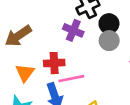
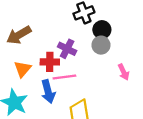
purple cross: (73, 30) -> (67, 49), moved

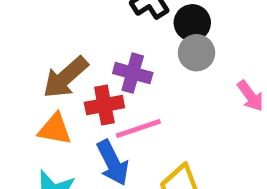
brown arrow: (19, 35) -> (65, 77), moved
orange triangle: (23, 69) -> (55, 129), turned -48

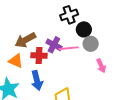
gray circle: (196, 53) -> (91, 44), moved
pink line: (138, 129) -> (69, 48), moved

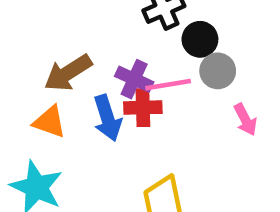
red cross: (39, 55) -> (143, 108), moved
blue arrow: (37, 80) -> (107, 118), moved

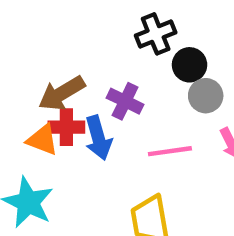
pink line: (168, 85) -> (170, 151), moved
red cross: (143, 108) -> (66, 127), moved

